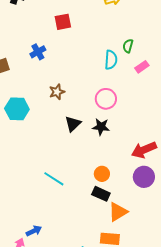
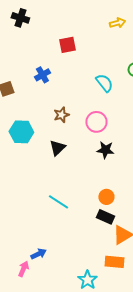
cyan semicircle: (111, 60) -> (104, 83), moved, turned -42
pink circle: (106, 99) -> (96, 122), moved
black triangle: (73, 124) -> (57, 148), moved

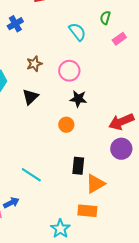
orange circle: (106, 197) -> (66, 125), moved
cyan line: (58, 202) -> (31, 175), moved
black rectangle: (105, 217) -> (78, 166), turned 72

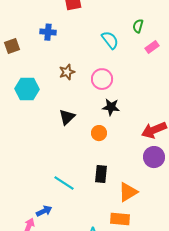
blue cross: (15, 24) -> (48, 32), turned 35
black triangle: (30, 97) -> (67, 117), moved
black rectangle: (78, 166) -> (101, 174), moved

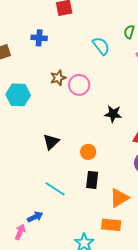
pink circle: (102, 79) -> (79, 85), moved
black star: (111, 107) -> (113, 114), moved
black triangle: (67, 117) -> (51, 142), moved
orange circle: (99, 133) -> (88, 152), moved

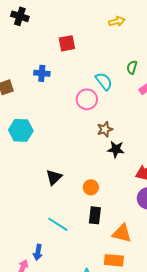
brown star: (58, 78) -> (105, 129), moved
pink circle: (79, 85) -> (87, 99), moved
orange triangle: (119, 198) -> (122, 233), turned 45
blue arrow: (35, 217) -> (38, 252), turned 126

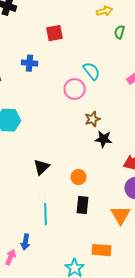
green semicircle: (132, 67) -> (120, 32), moved
cyan line: (58, 224) -> (46, 214), turned 55
orange triangle: (122, 233) -> (120, 215), moved, turned 45

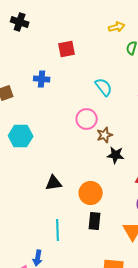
pink circle: (74, 89) -> (87, 119), moved
black triangle: (42, 167) -> (54, 183), turned 36
orange circle: (78, 177) -> (91, 193), size x1.5

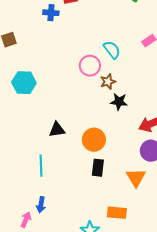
blue cross: (42, 79) -> (51, 13), moved
cyan semicircle: (104, 87) -> (112, 50), moved
cyan line: (58, 230) -> (41, 166), moved

